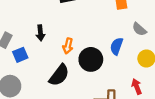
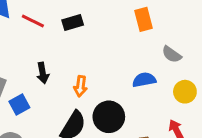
blue semicircle: (117, 46) -> (144, 80), turned 66
black circle: (91, 59) -> (109, 117), moved

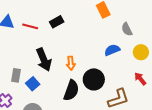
gray semicircle: (172, 54) -> (127, 29), turned 40
black arrow: (43, 73) -> (44, 60), size x1.6

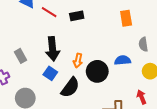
gray rectangle: (16, 75) -> (21, 56), turned -56
black circle: (94, 79) -> (97, 71), moved
blue square: (33, 84) -> (50, 73), moved, turned -32

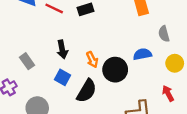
black arrow: (53, 49) -> (62, 49), size x0.7
orange arrow: (78, 61) -> (92, 60), turned -32

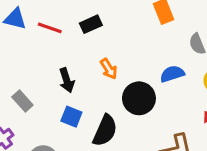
orange arrow: (92, 60) -> (109, 69), moved

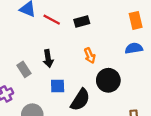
blue semicircle: (172, 74) -> (134, 48), moved
black arrow: (67, 80) -> (48, 59), moved
blue square: (71, 117) -> (58, 86), turned -32

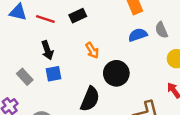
black arrow: (48, 59) -> (47, 50), moved
blue square: (58, 86) -> (53, 74), moved

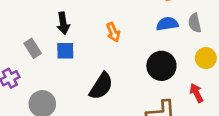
black circle: (116, 73) -> (161, 66), moved

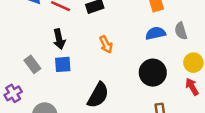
red arrow: (197, 93) -> (192, 87), moved

